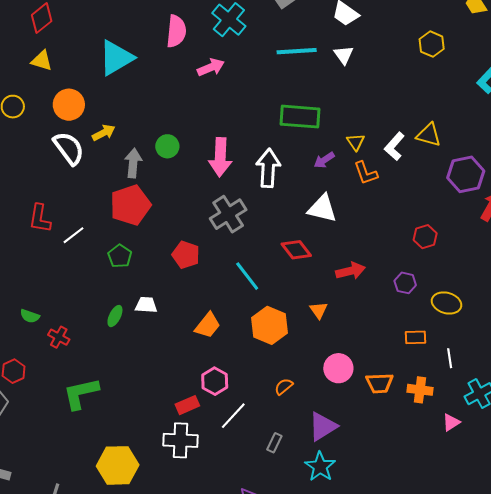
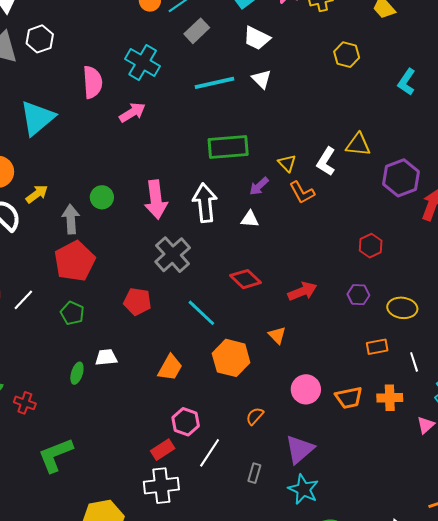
white triangle: (322, 208) -> (250, 219), moved, size x0.6

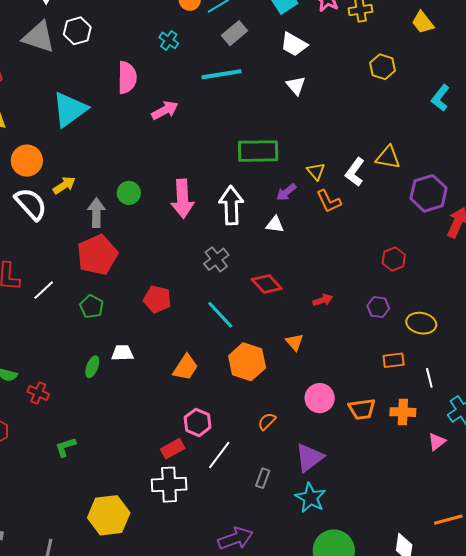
cyan cross: (143, 63) -> (169, 40), moved, size x0.6
cyan line: (214, 83) -> (222, 74), moved
gray cross: (173, 255) -> (216, 259), moved, size x0.7
red arrow: (302, 291) -> (323, 300), size x0.7
green L-shape: (56, 455) -> (65, 447), size x0.6

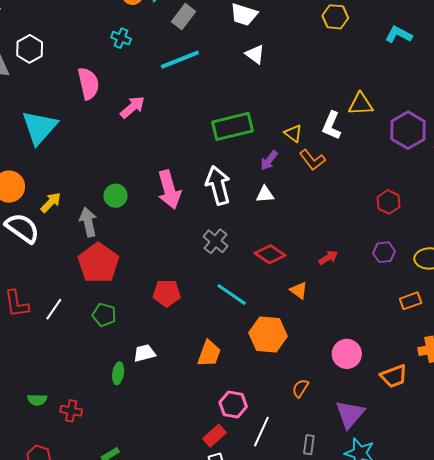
cyan L-shape: (440, 98) -> (399, 35), turned 92
orange triangle: (295, 342) -> (299, 290), moved
orange trapezoid: (362, 409) -> (394, 376), moved

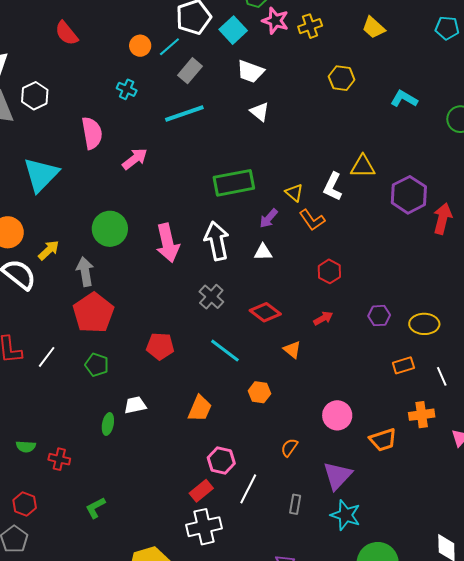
green circle: (116, 196) -> (110, 229), moved, size x1.5
red hexagon: (389, 202) -> (329, 271), moved
orange hexagon: (268, 334) -> (259, 392), size x0.6

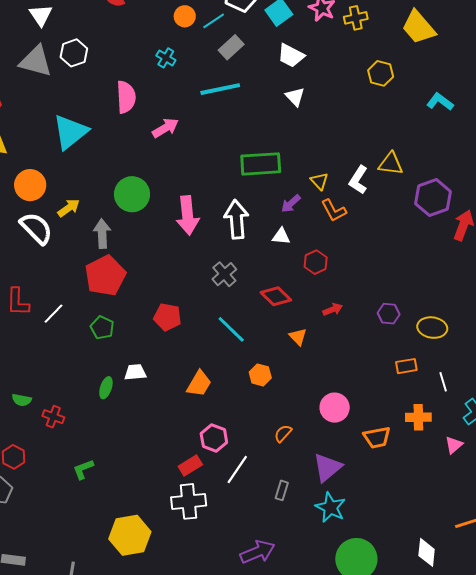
yellow trapezoid: (374, 28) -> (419, 27), size x1.5
red hexagon: (329, 271) -> (316, 262), moved

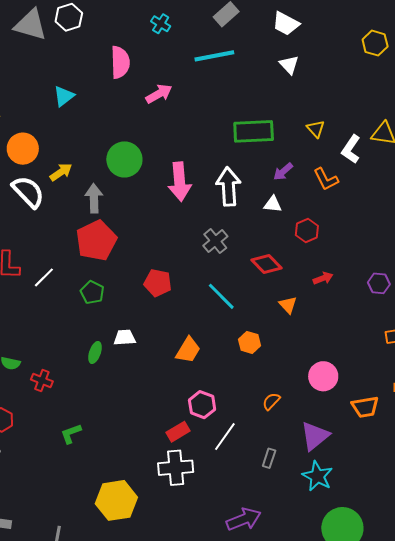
cyan triangle: (70, 132) -> (64, 96), size x0.6
yellow triangle: (319, 181) -> (316, 129), moved

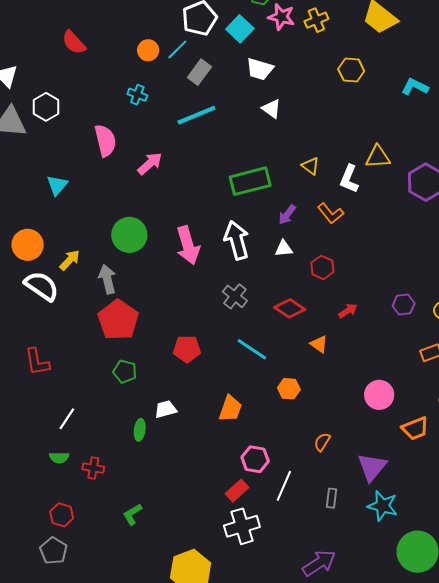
white line: (44, 277) -> (67, 419), moved
pink circle: (323, 376) -> (379, 395), moved

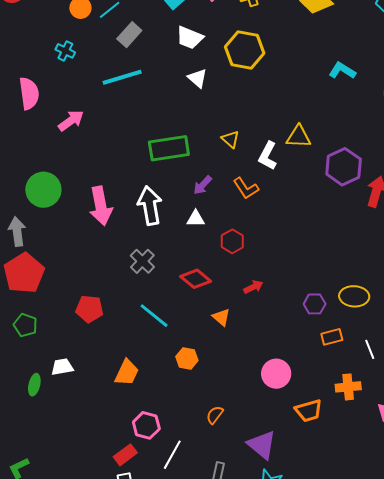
yellow hexagon: (351, 70) -> (245, 50), moved, size x1.5
purple hexagon: (404, 305) -> (315, 304), moved
purple triangle: (372, 467) -> (262, 445), turned -36

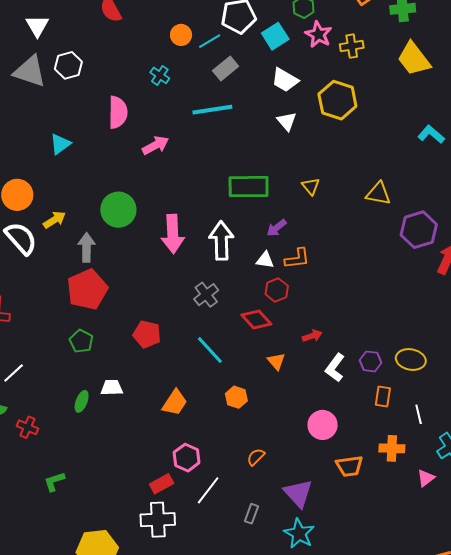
white L-shape: (268, 156) -> (335, 368), moved
orange L-shape: (246, 188) -> (297, 258), moved, turned -72
red hexagon: (232, 241) -> (277, 290), moved
orange rectangle: (332, 337) -> (383, 396), turned -75

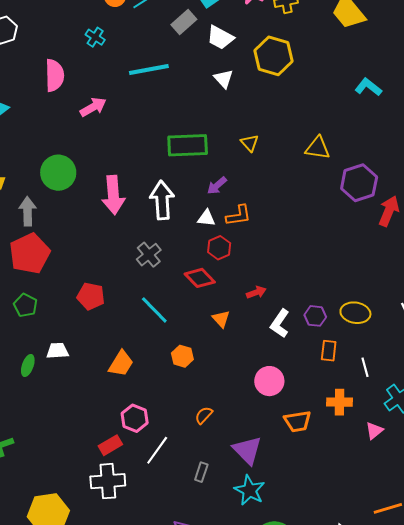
gray rectangle: (226, 68) -> (184, 22), moved

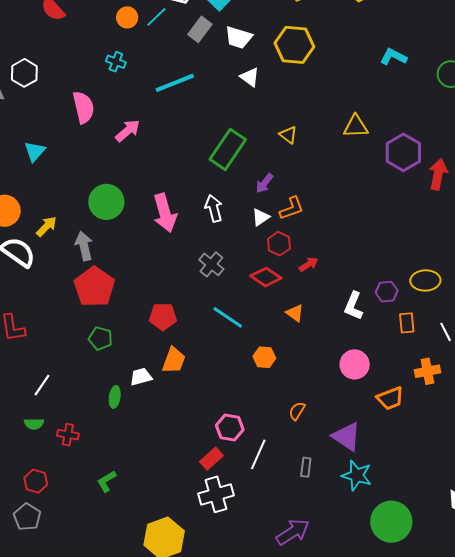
green rectangle: (188, 145) -> (228, 149), turned -42
white arrow: (162, 200) -> (214, 208), size x0.7
white triangle: (206, 218) -> (261, 217), turned -30
red arrow: (256, 292) -> (308, 264), moved
orange trapezoid: (121, 364) -> (174, 360), moved

